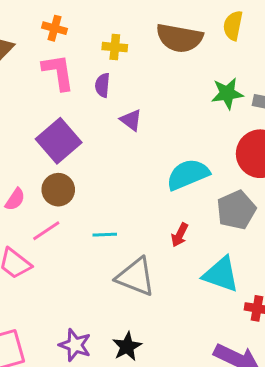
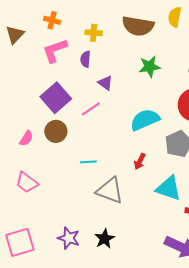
pink L-shape: (58, 72) -> (55, 50), turned -100
green star: (227, 93) -> (150, 67), moved
pink line: (46, 231) -> (91, 109), moved

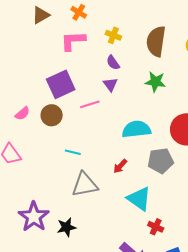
brown semicircle: (138, 26) -> (156, 41), turned 72
purple semicircle: (85, 59) -> (113, 63), moved, turned -56
gray triangle: (110, 191) -> (85, 185), turned -48
purple star: (69, 238) -> (34, 217), size x1.4

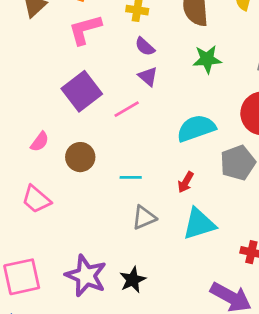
brown circle: (52, 115) -> (80, 157), moved
cyan line: (73, 152) -> (131, 177), moved
gray triangle: (85, 185) -> (144, 218), size x0.7
cyan triangle: (139, 199) -> (199, 224), moved, turned -40

